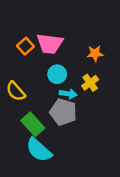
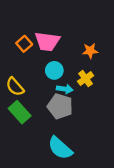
green rectangle: (33, 124) -> (20, 112), moved
cyan semicircle: (39, 150) -> (60, 148), moved

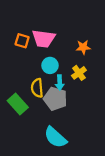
orange square: (24, 44) -> (22, 41), turned -32
yellow semicircle: (15, 87) -> (37, 88), moved, turned 36
cyan arrow: (65, 89) -> (60, 83), turned 80

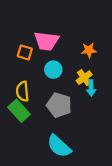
orange square: (22, 41) -> (25, 52), moved
cyan arrow: (60, 83) -> (91, 88), moved
yellow semicircle: (37, 88) -> (22, 91), moved

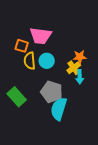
orange star: (89, 50) -> (80, 57), moved
yellow semicircle: (22, 91) -> (30, 61), moved
cyan semicircle: (59, 146) -> (59, 109), moved, turned 65

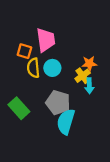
pink trapezoid: (41, 36) -> (46, 40), turned -105

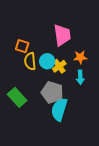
pink trapezoid: (46, 40) -> (62, 35), moved
yellow cross: (83, 76) -> (59, 66), moved

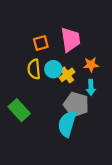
orange square: (22, 46) -> (41, 43), moved, turned -32
gray pentagon: (52, 92) -> (76, 104), moved

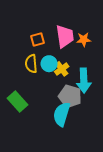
orange star: (91, 65) -> (84, 40), moved
cyan arrow: (91, 87) -> (84, 81), size x1.6

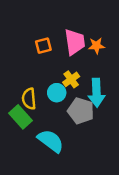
yellow semicircle: (31, 64) -> (29, 99), moved
cyan circle: (49, 64) -> (57, 93), moved
cyan semicircle: (62, 114) -> (51, 141), moved, turned 110

